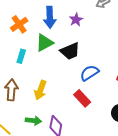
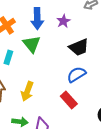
green triangle: (44, 43) -> (32, 44), turned -42
black trapezoid: (70, 51) -> (79, 47), moved

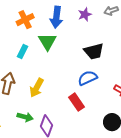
purple star: (63, 21) -> (85, 14), moved

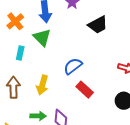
black trapezoid: (94, 51) -> (98, 25), moved
blue semicircle: (88, 78) -> (73, 66), moved

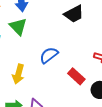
red rectangle: (85, 90) -> (76, 76), moved

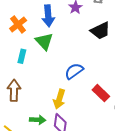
yellow arrow: (18, 74) -> (59, 99), moved

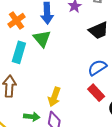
cyan rectangle: (22, 56) -> (19, 52), size x1.5
blue semicircle: (74, 71) -> (97, 68), moved

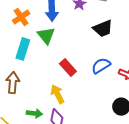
red rectangle: (96, 93) -> (68, 67), moved
yellow arrow: (54, 97) -> (57, 94), turned 132

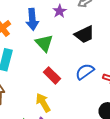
green triangle: (46, 36) -> (44, 43), moved

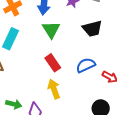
yellow arrow: (43, 103) -> (54, 89), moved

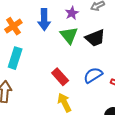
green triangle: (51, 30) -> (69, 35), moved

